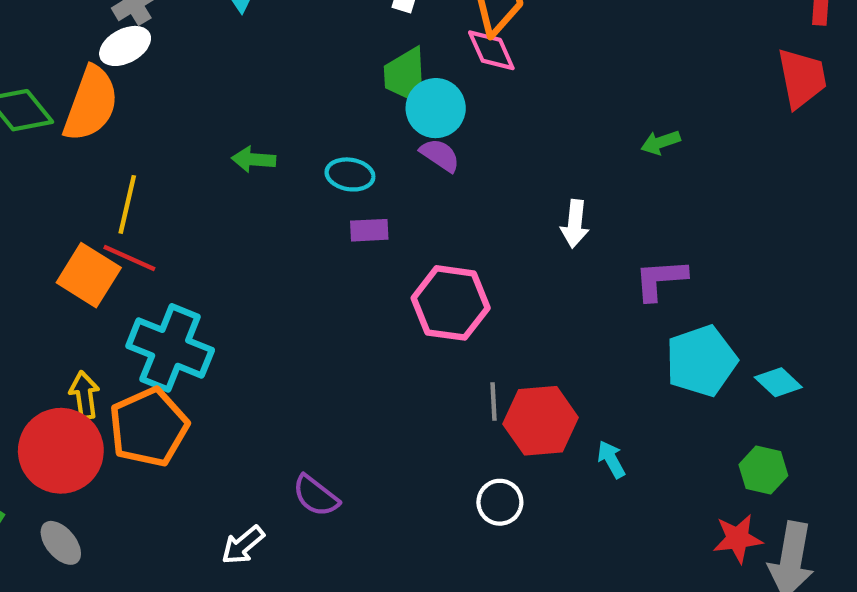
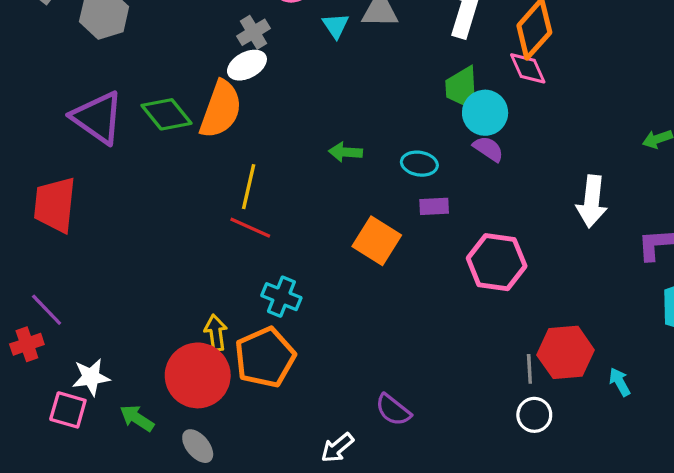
white arrow: (575, 224) -> (592, 201), size x1.4
orange square: (89, 275) -> (377, 241), moved
cyan cross: (170, 348) -> (281, 297), size x0.6
gray line: (493, 402) -> (529, 369), moved

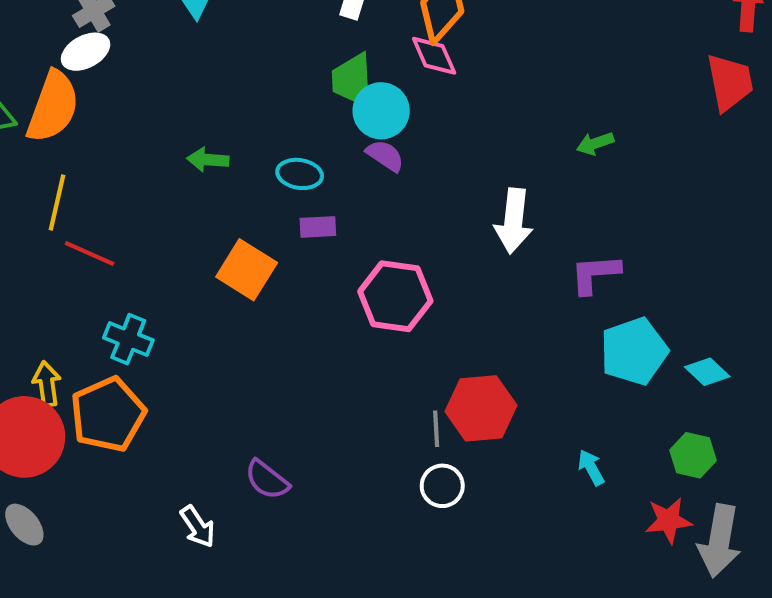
yellow line: (249, 187) -> (57, 203), moved
cyan arrow: (620, 382) -> (591, 467), moved
white arrow: (337, 448) -> (198, 527), turned -84

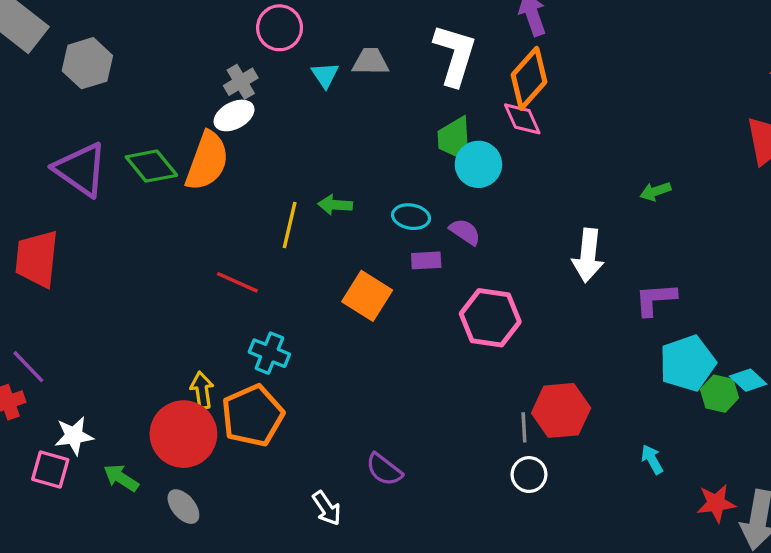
purple semicircle: (385, 156) -> (465, 232), moved
yellow line: (57, 203) -> (290, 225), moved
green hexagon: (693, 455) -> (719, 394), moved

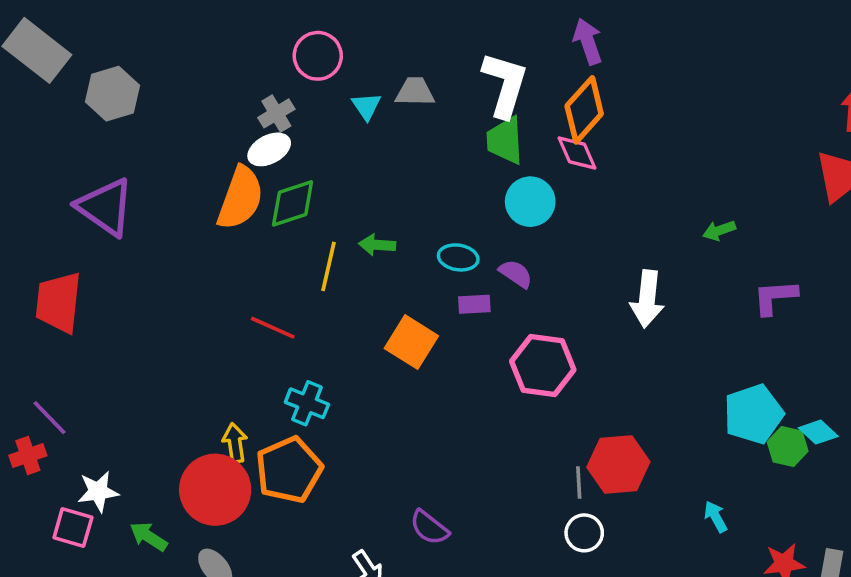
green trapezoid: (455, 139) -> (505, 140), moved
green diamond: (151, 166) -> (293, 203), moved, turned -69
purple L-shape: (655, 299) -> (775, 297), moved

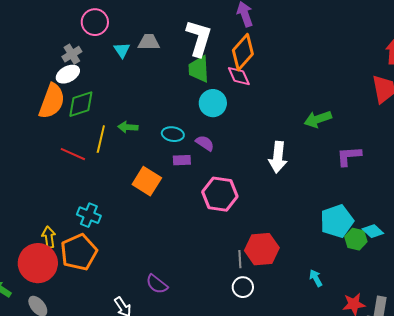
green arrow: (719, 230) -> (318, 119), size x1.5
red line: (273, 328) -> (73, 154), moved

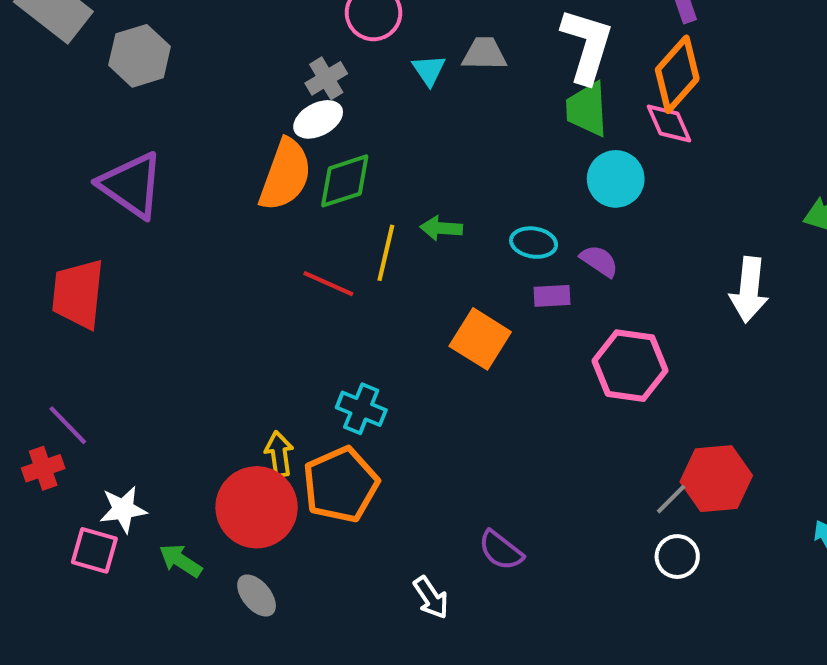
gray line: (240, 259) -> (671, 499), turned 48

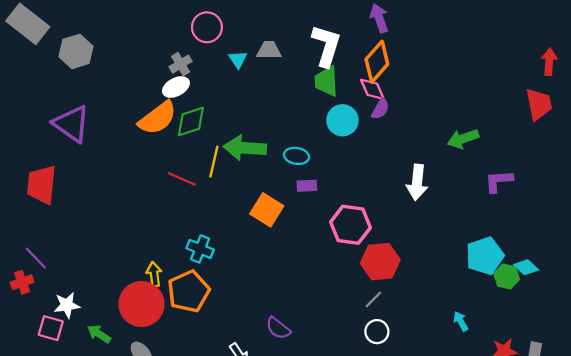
orange semicircle: (285, 175) -> (158, 118), turned 33
green arrow: (441, 228) -> (245, 148), size x1.8
purple semicircle: (599, 261) -> (380, 109), moved, turned 85
red hexagon: (716, 479) -> (380, 262), moved

